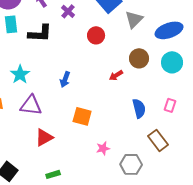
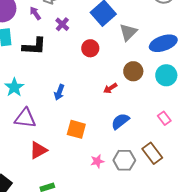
pink rectangle: (170, 105) -> (164, 118), turned -56
blue semicircle: (139, 108) -> (120, 121), moved, turned -114
gray hexagon: (131, 164) -> (124, 160), moved

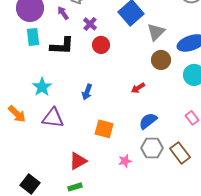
red circle: (90, 48) -> (101, 45), moved
brown circle: (133, 71) -> (161, 60), moved
red triangle: (38, 150) -> (78, 161), moved
gray hexagon: (124, 160) -> (152, 148), moved

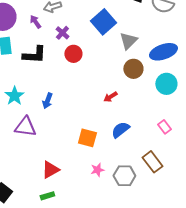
blue arrow: (87, 92) -> (47, 101), moved
orange square: (104, 129) -> (87, 138), moved
gray hexagon: (152, 148) -> (124, 176), moved

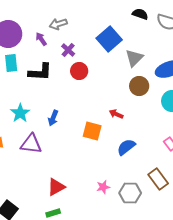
red arrow: (110, 97) -> (116, 114), turned 56
orange square: (87, 138) -> (92, 131), moved

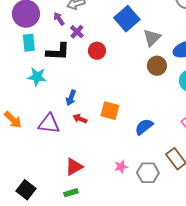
purple cross: (68, 50) -> (77, 32), moved
cyan star: (20, 113) -> (37, 77), moved, turned -30
red arrow: (116, 114) -> (80, 119), moved

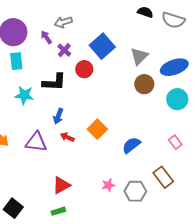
blue square: (127, 19) -> (102, 46), moved
black L-shape: (58, 52) -> (54, 82), moved
orange square: (110, 111) -> (97, 129), turned 30

